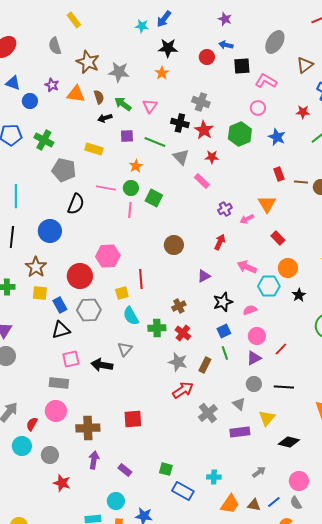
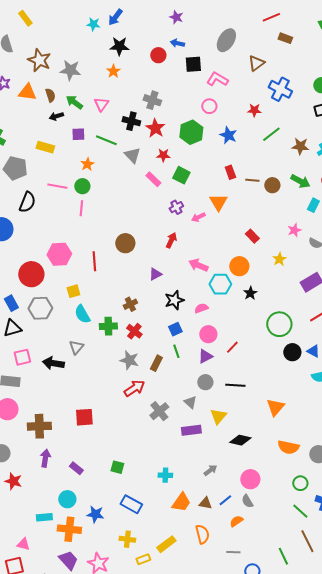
green square: (154, 198) -> (181, 175), moved
red rectangle: (278, 238) -> (252, 236), moved
red line: (141, 279) -> (94, 261), moved
blue rectangle: (183, 491) -> (131, 504), moved

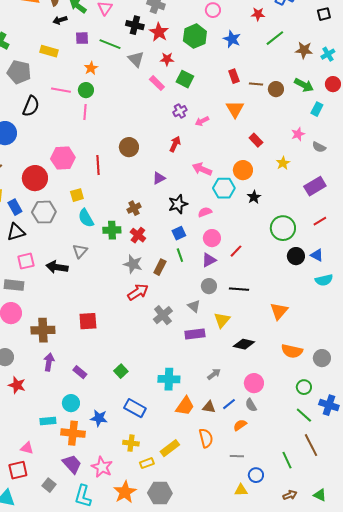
orange triangle: (218, 202) -> (235, 109), moved
green square: (117, 467) -> (121, 371), turned 32
cyan cross: (165, 475) -> (169, 379), size x1.5

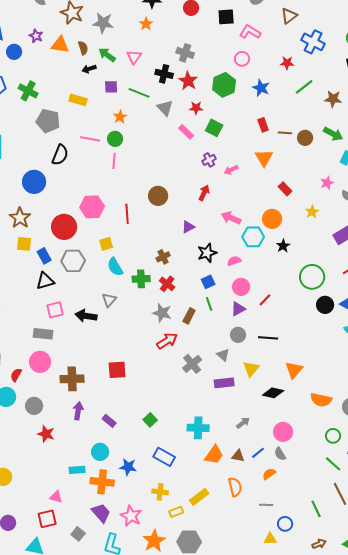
orange triangle: (279, 311) -> (294, 370), moved

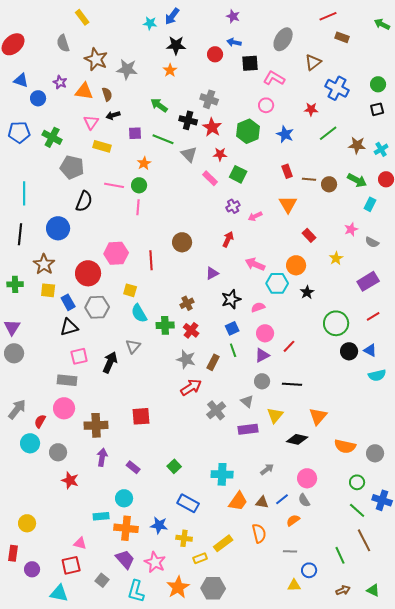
green arrow: (107, 55) -> (159, 105), moved
pink triangle: (134, 57) -> (91, 122), moved
yellow square: (106, 244) -> (130, 290), turned 32
black arrow: (86, 316) -> (110, 362), turned 105
blue star: (128, 467) -> (159, 525), moved

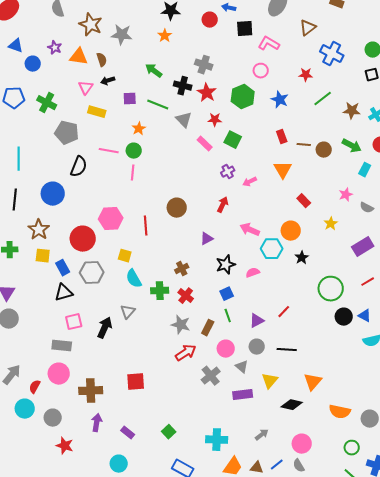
pink circle: (265, 333) -> (226, 349), moved

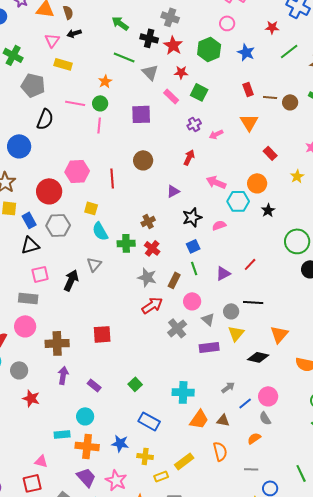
purple square: (130, 99) -> (141, 114), moved, size x1.5
gray circle: (257, 347) -> (231, 311), moved
blue line: (277, 465) -> (245, 403), moved

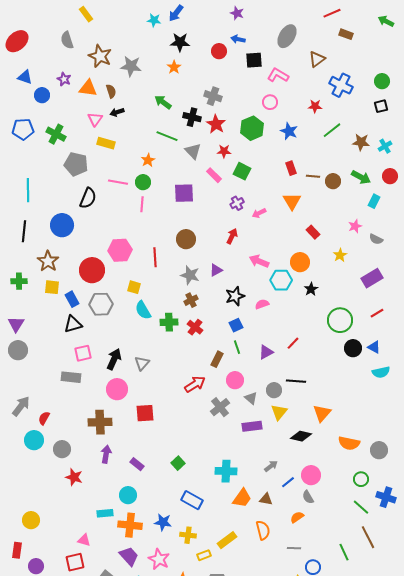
gray triangle: (94, 264) -> (142, 363), moved
gray star: (147, 277) -> (190, 275), moved
pink circle: (25, 326) -> (117, 389), moved

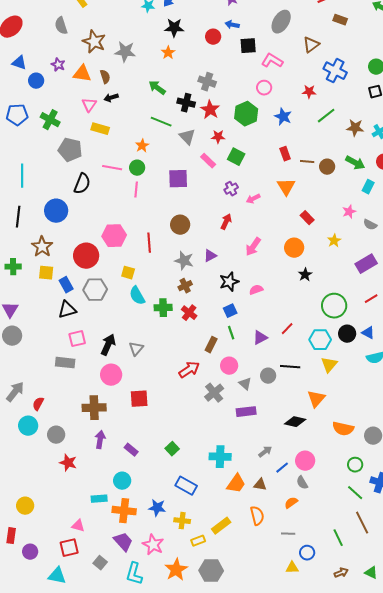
pink arrow: (259, 261) -> (253, 247), turned -78
cyan hexagon: (281, 280) -> (320, 340), moved
yellow triangle: (279, 412) -> (329, 365), moved

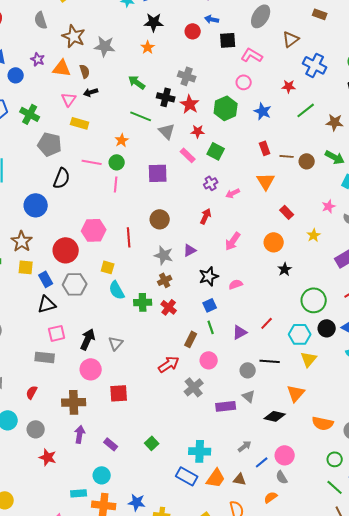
gray triangle: (245, 384) -> (249, 396), moved
red semicircle: (38, 404) -> (32, 392), moved
blue rectangle: (186, 486) -> (187, 476), moved

